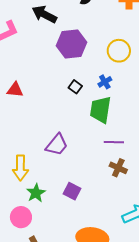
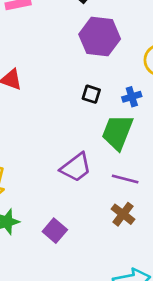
black square: (75, 87) -> (91, 94), turned -32
purple trapezoid: (57, 145) -> (76, 167), moved

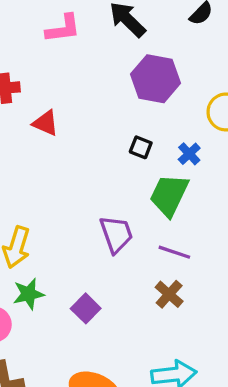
blue cross: (132, 97) -> (189, 154), turned -30
purple trapezoid: (76, 167) -> (116, 234), turned -76

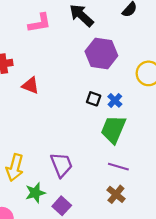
blue cross: (189, 154) -> (115, 100), moved
purple trapezoid: (116, 234) -> (61, 165), moved
green star: (29, 294) -> (35, 193), moved

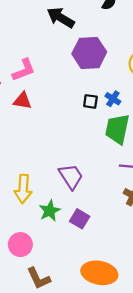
pink L-shape: (40, 23) -> (24, 70), moved

